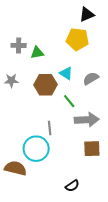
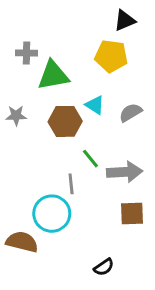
gray cross: (19, 45) -> (26, 53), moved
green triangle: (37, 53) -> (53, 75), size x1.6
green line: (69, 101) -> (90, 159), moved

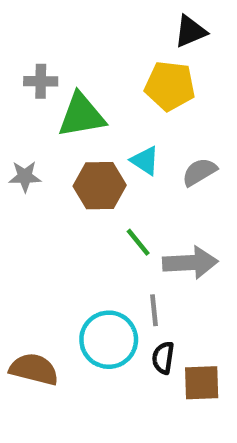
gray line: (71, 184) -> (154, 310), moved
cyan circle: (52, 214) -> (109, 340), moved
brown square: (132, 214) -> (202, 383), moved
black semicircle: (104, 267) -> (163, 358), moved, turned 132

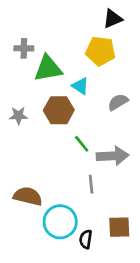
cyan triangle: (145, 161) -> (80, 86), moved
gray star: (25, 177) -> (18, 116), moved
cyan circle: (109, 340) -> (60, 222), moved
black semicircle: (163, 358) -> (86, 239), moved
brown semicircle: (34, 369) -> (28, 196), moved

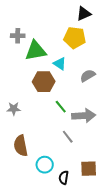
gray star: (18, 116) -> (14, 109), moved
gray line: (91, 184) -> (68, 137), turned -32
brown semicircle: (28, 196) -> (21, 146), turned -115
cyan circle: (60, 222) -> (45, 165), size x0.7

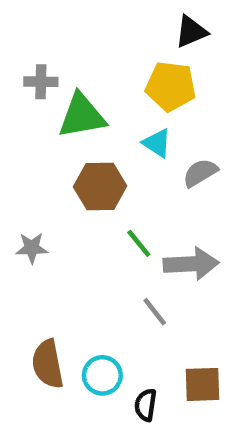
cyan triangle: (60, 64) -> (157, 143), moved
brown semicircle: (21, 146) -> (48, 364), moved

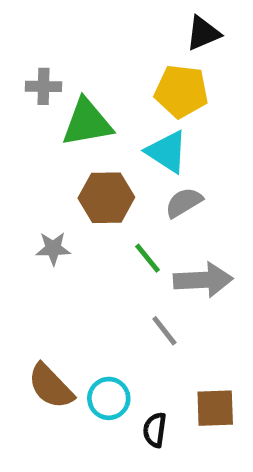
cyan triangle: (157, 143) -> (167, 152), size x1.4
gray semicircle: (200, 173) -> (184, 202), moved
gray star: (32, 248) -> (53, 248), moved
brown semicircle: (48, 364) -> (51, 386), turned -33

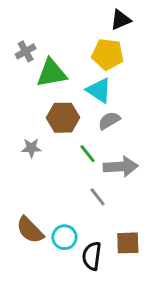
gray cross: (43, 86) -> (26, 51), turned -30
black semicircle: (155, 430) -> (92, 256), size x1.4

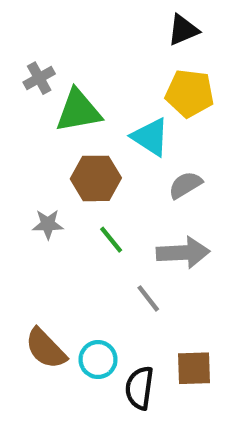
yellow pentagon: (108, 54) -> (190, 93), moved
gray semicircle: (109, 121) -> (185, 185), moved
green line: (87, 154) -> (111, 240), moved

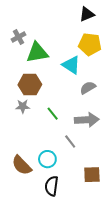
brown hexagon: (96, 178) -> (30, 85), moved
cyan circle: (98, 360) -> (47, 159), moved
black semicircle: (139, 388) -> (52, 186), moved

